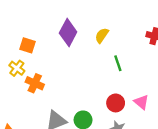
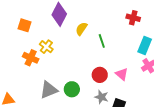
yellow semicircle: (102, 35) -> (81, 29), moved
yellow cross: (17, 68) -> (46, 47), moved

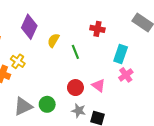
red cross: (133, 18) -> (97, 29), moved

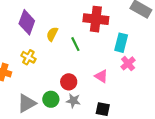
red cross: (97, 29) -> (96, 19), size x1.6
yellow cross: (18, 61) -> (28, 57), moved
red circle: (75, 88) -> (69, 82), moved
gray star: (79, 111) -> (73, 101), moved

